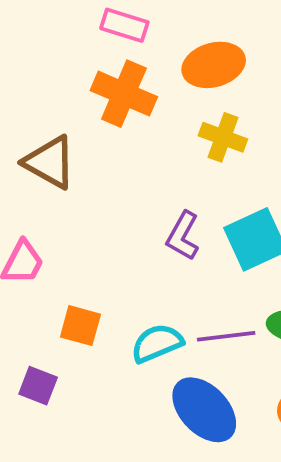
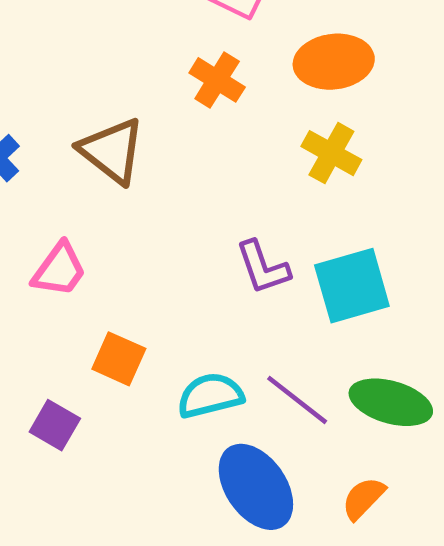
orange cross: (124, 94) -> (217, 80), size x0.7
purple L-shape: (183, 236) -> (263, 267), turned -57
purple line: (226, 336) -> (297, 400), turned 36

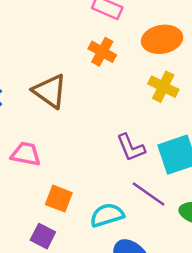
pink trapezoid: (59, 270) -> (26, 154), turned -112
purple line: (297, 400) -> (149, 194), moved
purple square: (55, 425) -> (43, 236), moved

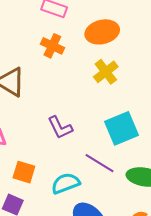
yellow cross: (163, 87) -> (106, 72), turned 30
purple L-shape: (131, 148) -> (60, 128), moved

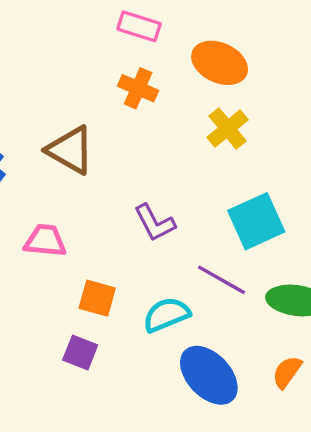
orange ellipse: (102, 32) -> (220, 63), turned 40

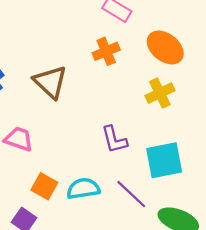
orange cross: (138, 88) -> (106, 51), turned 30
purple L-shape: (155, 223) -> (114, 140), moved
cyan semicircle: (166, 315) -> (83, 189), moved

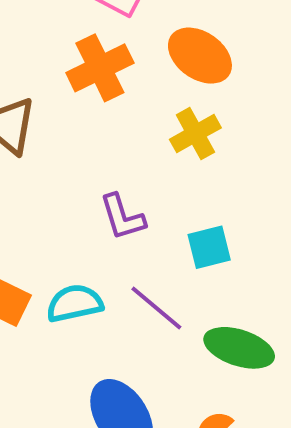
orange cross: (106, 51) -> (100, 68), size x1.4
cyan square: (164, 160) -> (209, 247), size x0.7

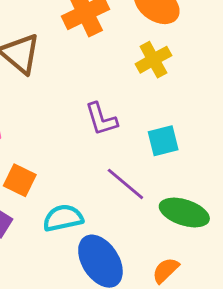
cyan semicircle: (75, 303) -> (63, 218), moved

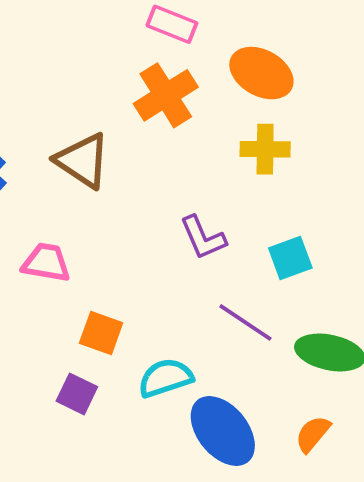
yellow cross: (153, 60) -> (265, 149), turned 36

